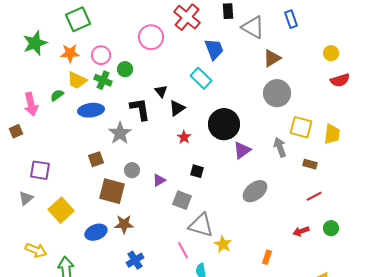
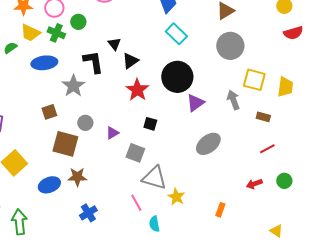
cyan rectangle: (201, 78) -> (176, 34), moved
red star: (184, 137) -> (137, 90), size x1.6

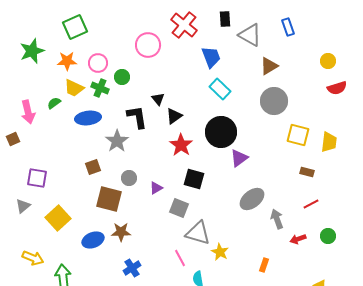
gray arrow: (233, 100) -> (277, 219), moved
black square: (150, 124) -> (194, 179), size x1.5

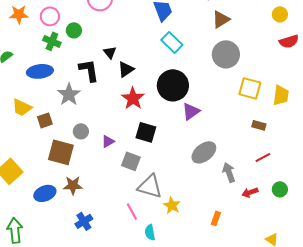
yellow trapezoid: (74, 88) -> (22, 107), moved

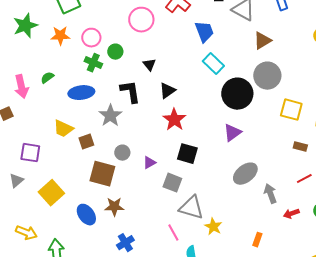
black triangle: (110, 52) -> (149, 65), moved
black circle: (173, 85) -> (237, 94), moved
blue ellipse: (45, 193) -> (86, 215), turned 75

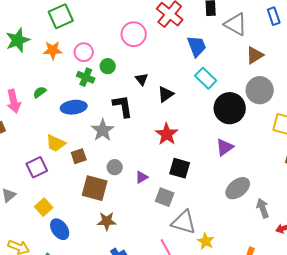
black triangle: (167, 91) -> (166, 94), moved
purple square: (30, 153) -> (37, 167), moved, turned -35
yellow square: (51, 193) -> (44, 207), size x0.7
blue ellipse: (86, 215) -> (60, 229), moved

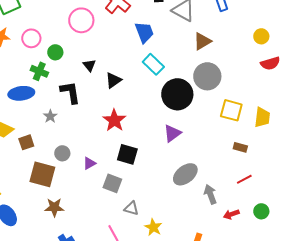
green cross: (86, 77) -> (39, 71), moved
gray star: (103, 130) -> (50, 116), size x0.6
gray triangle: (184, 222) -> (131, 208), size x0.6

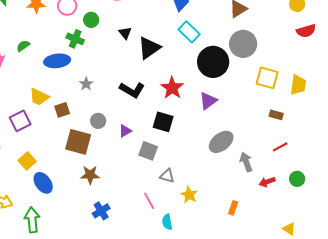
black triangle: (113, 80) -> (149, 48), size x1.4
black L-shape: (70, 92) -> (132, 90), moved, turned 130
red star: (114, 120) -> (172, 88), moved

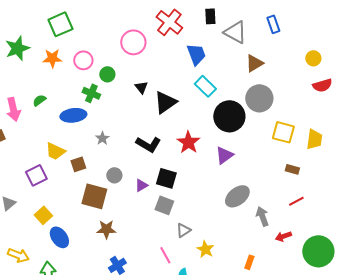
black square: (163, 122) -> (166, 178), moved
gray triangle: (167, 176) -> (183, 230), turned -49
green circle: (297, 179) -> (318, 251), moved, size x2.0

